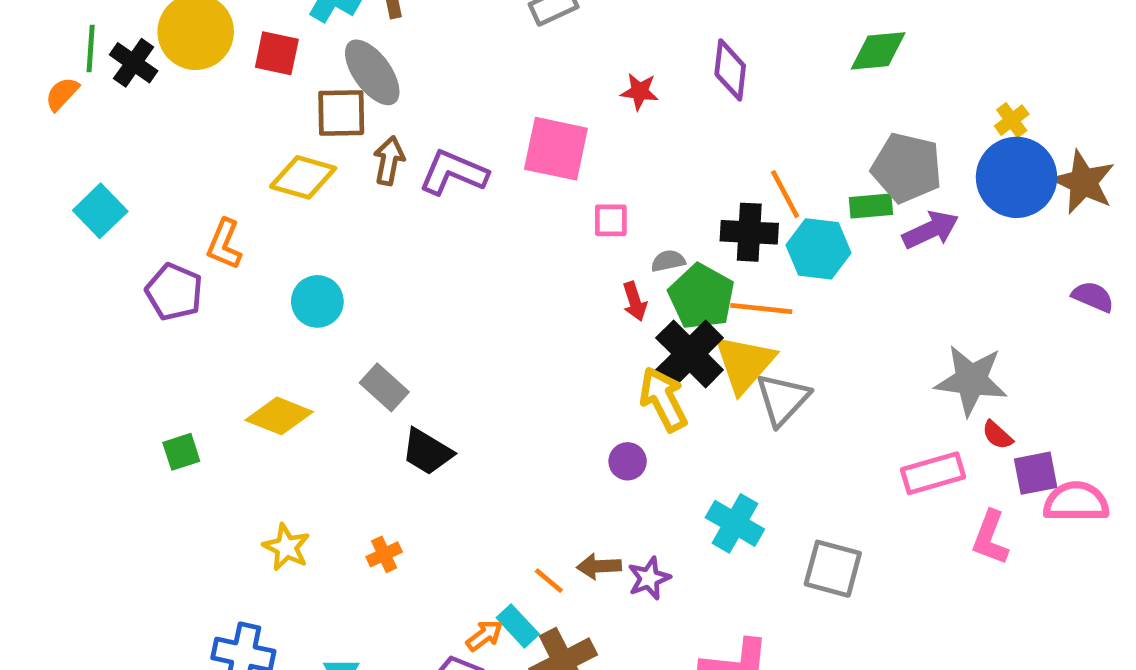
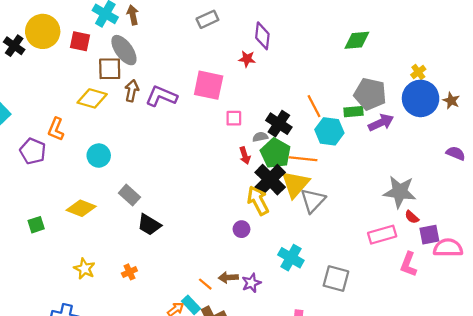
purple diamond: (730, 70) -> (262, 36), moved
brown star: (1083, 182) -> (451, 101), size x0.6
black cross: (749, 232) -> (279, 124), moved, turned 30

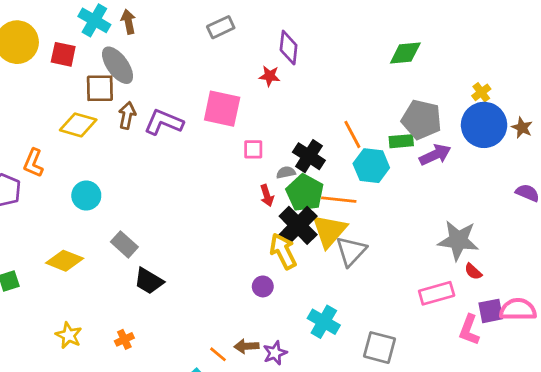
purple square: (429, 235) -> (491, 311), moved

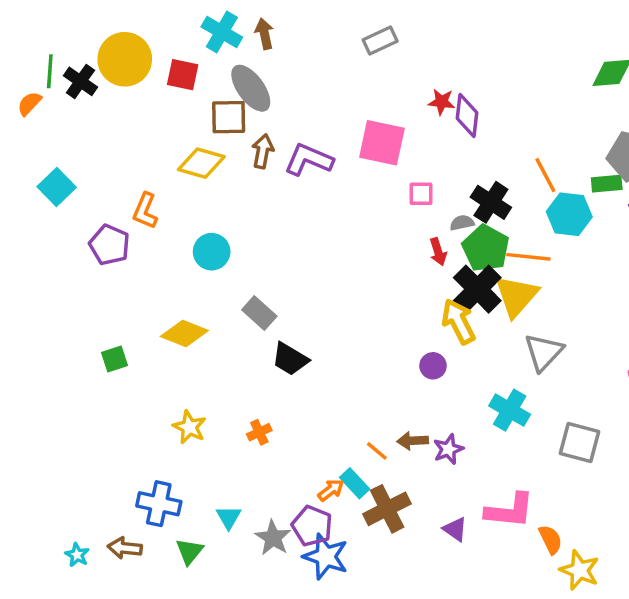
purple diamond: (289, 48) -> (467, 115), moved
gray triangle: (351, 251) -> (544, 352), moved

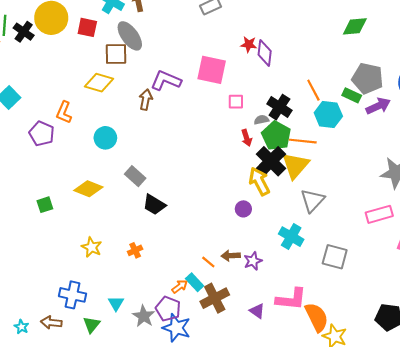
brown arrow: (263, 151) -> (146, 100), moved
green rectangle: (607, 184) -> (352, 95), turned 30
orange semicircle: (551, 540) -> (317, 317), size x1.6

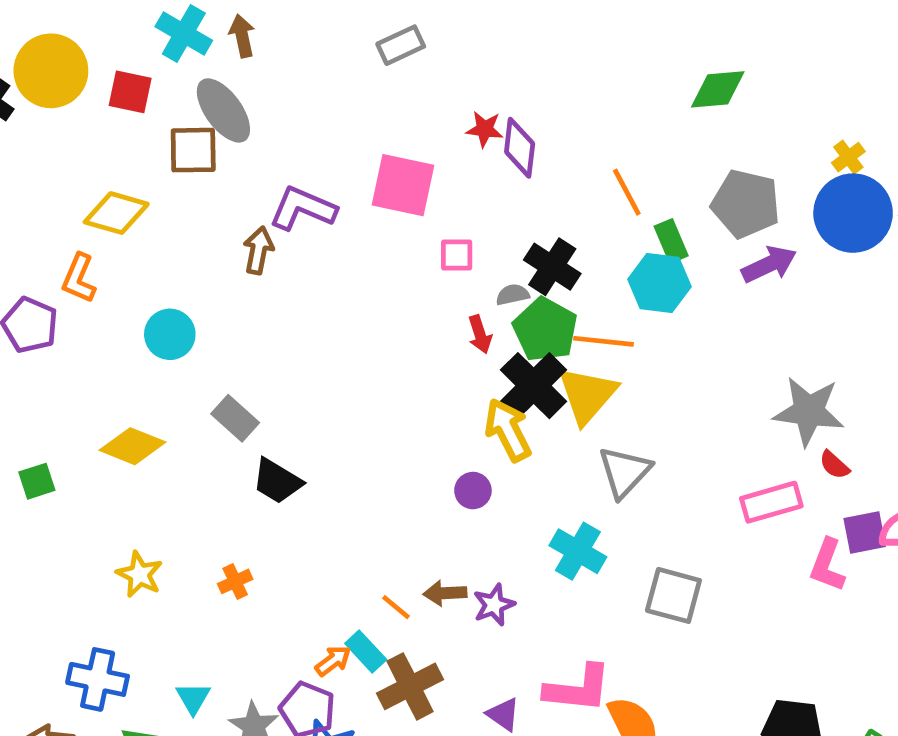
yellow diamond: (99, 83) -> (116, 213), moved
orange line: (313, 90) -> (627, 192), moved
green rectangle: (352, 95) -> (671, 241), moved, turned 42

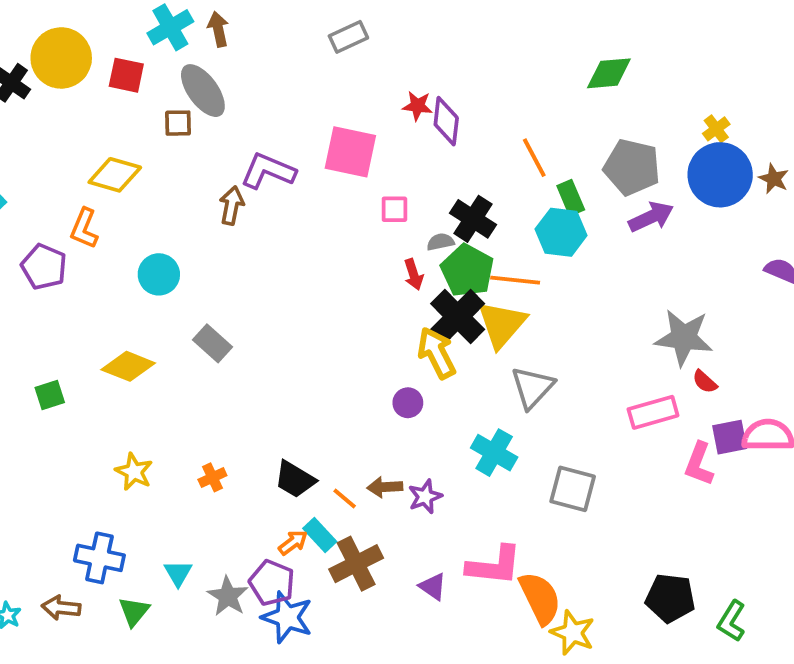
cyan cross: (184, 34) -> (170, 27), turned 30
brown square: (193, 150) -> (178, 123), size x0.7
black trapezoid: (277, 481) -> (295, 479), moved

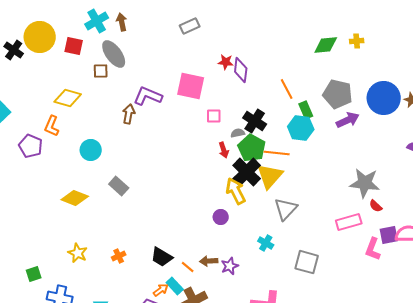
yellow cross: (716, 129) -> (357, 41), moved, turned 32
green square: (50, 395) -> (34, 274), moved
cyan cross: (494, 453) -> (266, 243), size x0.7

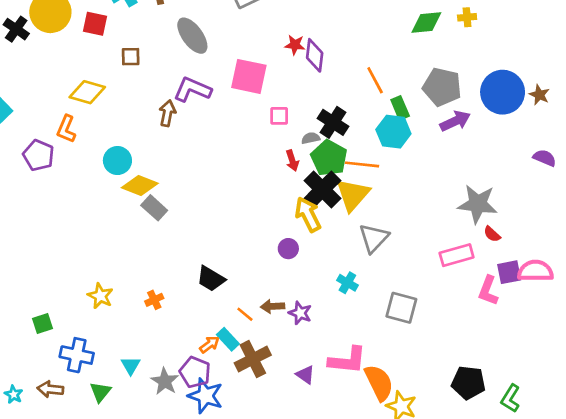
gray ellipse: (114, 54) -> (192, 36), moved
yellow diamond: (75, 198) -> (140, 185), moved
black trapezoid: (162, 257) -> (211, 279), moved
purple star: (230, 266) -> (300, 313), turned -30

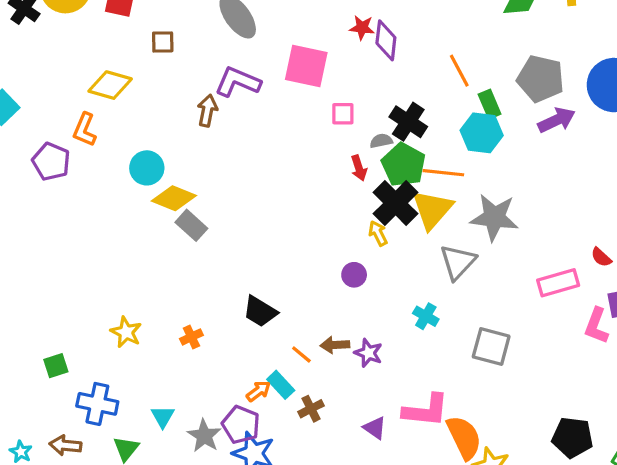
gray star: (478, 204) -> (494, 217), moved
yellow arrow: (308, 214) -> (378, 233), size x0.6
brown cross: (253, 359) -> (311, 409), size x0.6

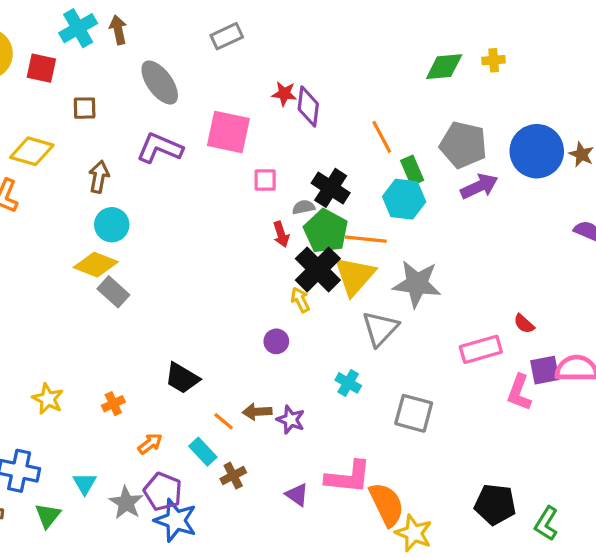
brown arrow: (207, 111) -> (99, 177), moved
cyan circle: (147, 168) -> (112, 225), moved
orange arrow: (258, 391) -> (150, 444), moved

